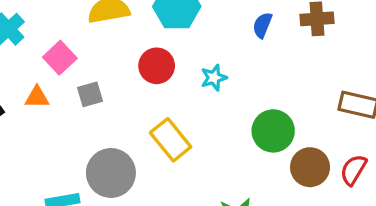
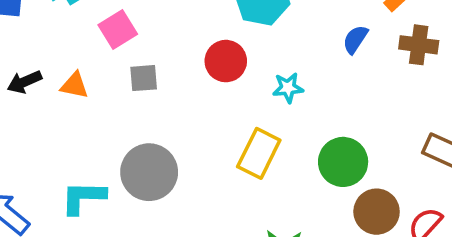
orange triangle: (37, 97) -> (74, 85), moved
yellow rectangle: (171, 140) -> (259, 153), moved, turned 54

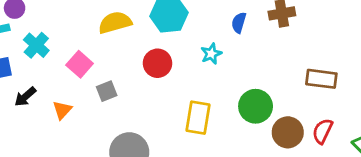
black arrow: (24, 82) -> (25, 97), moved
orange triangle: (74, 85) -> (62, 110), turned -42
cyan star: (288, 88) -> (211, 54), moved

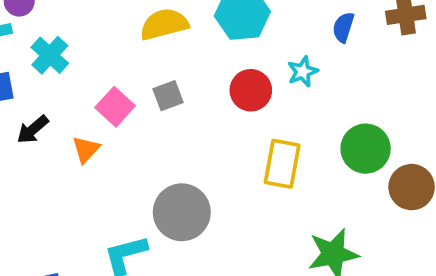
red circle: (157, 63) -> (251, 90), moved
pink square: (80, 64) -> (115, 107), moved
gray square: (107, 91) -> (168, 96), moved

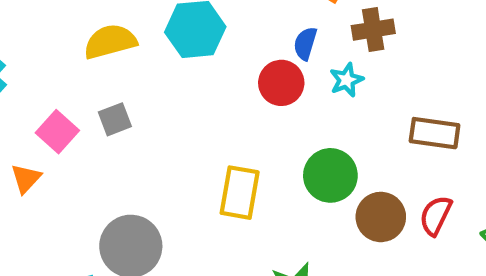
cyan star: (303, 72) -> (346, 80), moved
red circle: (251, 90) -> (281, 83), moved

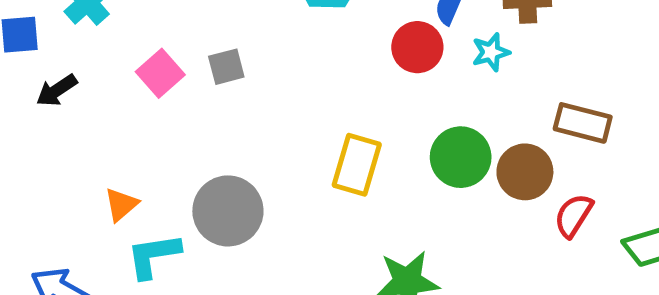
orange triangle: (26, 179) -> (121, 204), moved
brown circle: (381, 217) -> (525, 172), moved

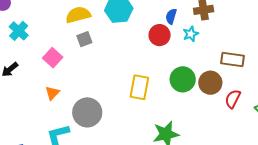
gray square: (226, 67) -> (84, 39), moved
orange triangle: (121, 204) -> (52, 93), moved

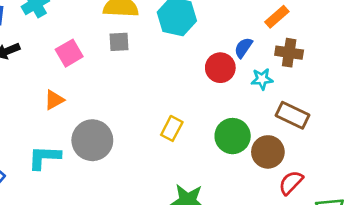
brown rectangle: (232, 60) -> (292, 115), moved
yellow rectangle: (139, 87) -> (172, 128), size x0.7

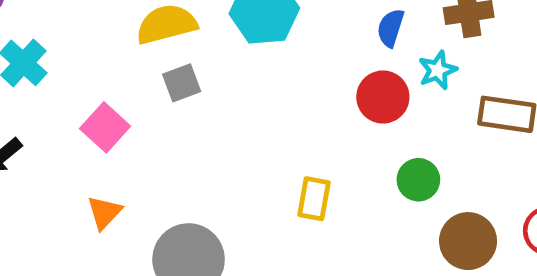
red circle: (220, 68) -> (383, 97), moved
green circle: (233, 136) -> (418, 180), size x0.7
brown circle: (268, 152) -> (468, 241), moved

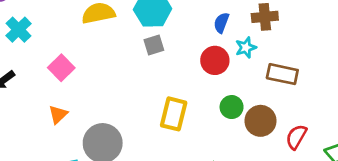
gray square: (182, 83) -> (154, 45), moved
yellow rectangle: (314, 199) -> (174, 114), size x1.4
brown circle: (468, 241) -> (260, 121), moved

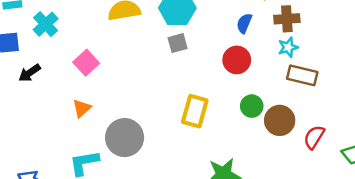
cyan star: (246, 48) -> (288, 47), moved

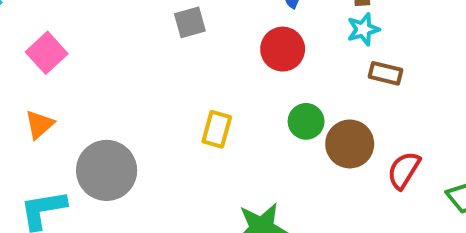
brown rectangle: (302, 75) -> (385, 73), size x0.7
yellow rectangle: (195, 111) -> (217, 129), size x0.7

